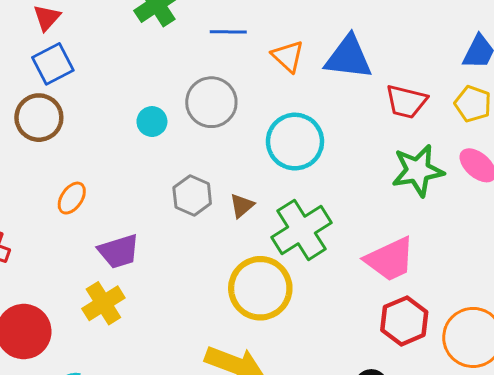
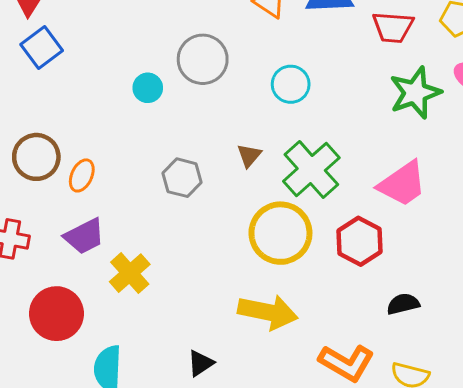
brown circle: (39, 118) -> (36, 157), moved
cyan circle: (295, 142) -> (291, 84), size x0.7
gray hexagon: (192, 195) -> (182, 178), moved
purple trapezoid: (119, 251) -> (84, 236), moved
red hexagon: (404, 321) -> (359, 241), moved

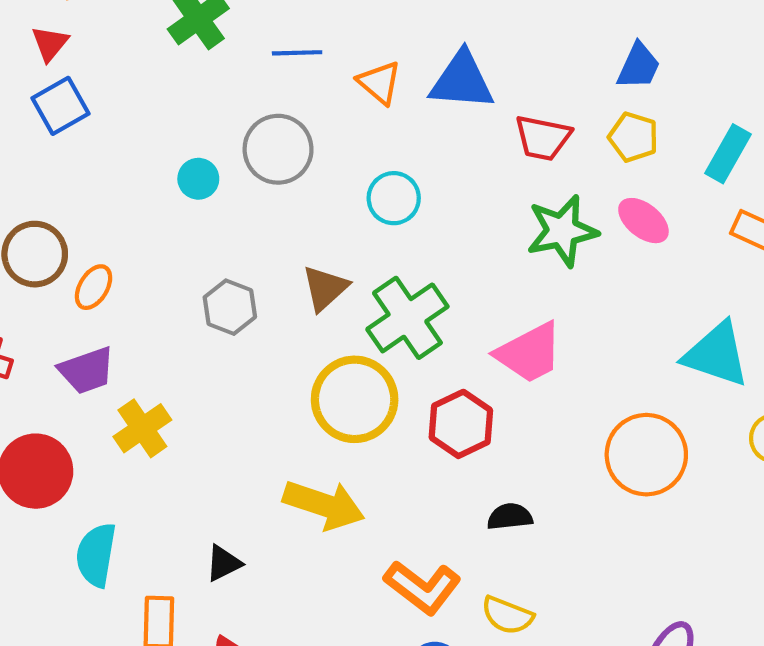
brown triangle: (249, 155) -> (325, 288), size x1.4

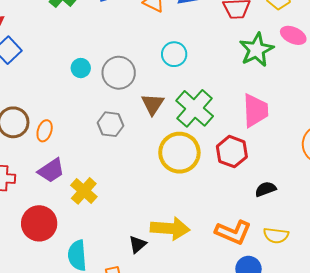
gray circle: (278, 149) -> (119, 73), moved
pink trapezoid: (529, 353) -> (255, 110), turned -51
yellow arrow: (324, 505) -> (170, 228), moved

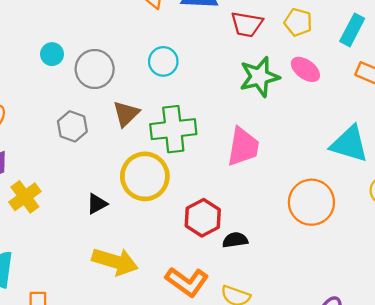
green cross: (195, 108) -> (173, 129), turned 30
red hexagon: (232, 152) -> (203, 218), moved
black triangle: (138, 244) -> (97, 204), moved

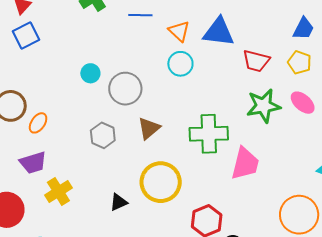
cyan circle: (163, 61) -> (180, 64), moved
green cross: (173, 129) -> (209, 134), moved

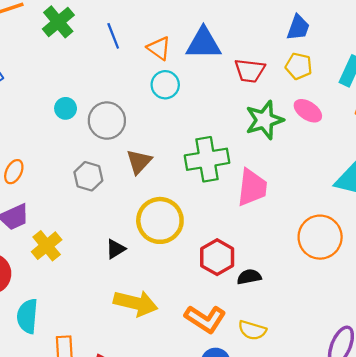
blue line: (140, 15) -> (113, 36), turned 75

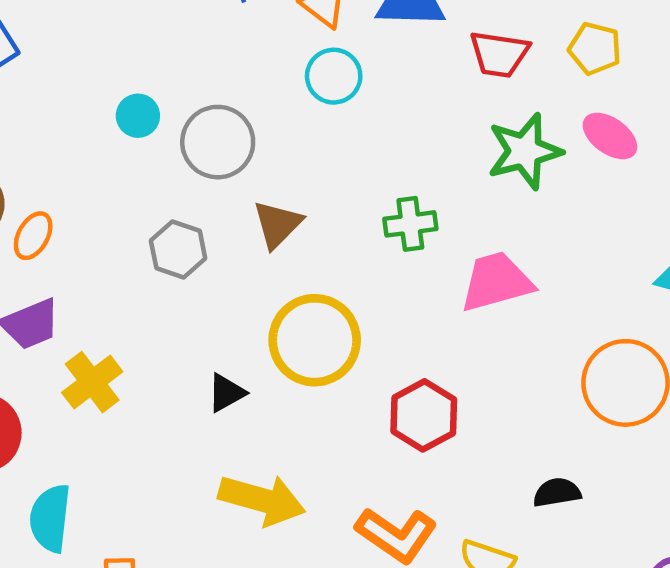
green cross: (207, 159) -> (410, 224), size x0.6
pink trapezoid: (252, 187) -> (496, 282), turned -114
black semicircle: (249, 277) -> (557, 492), moved

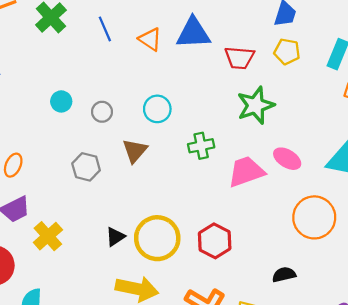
cyan circle: (334, 76) -> (157, 109), moved
pink ellipse: (610, 136) -> (287, 159), moved
gray circle: (218, 142) -> (102, 112), size x0.6
yellow circle: (315, 340) -> (157, 238), moved

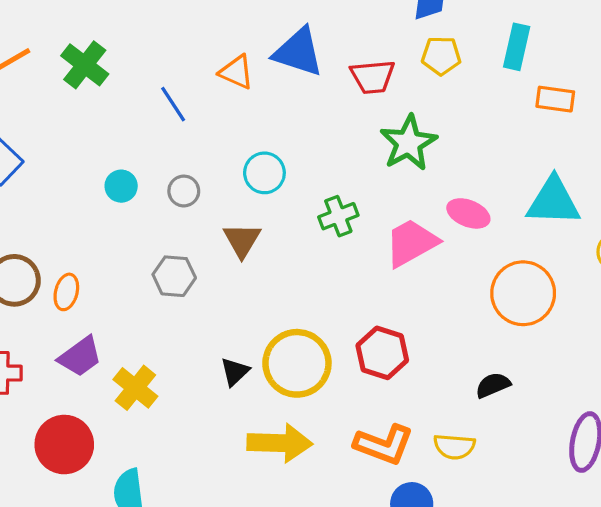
blue line: (105, 29) -> (173, 104), moved
blue triangle: (193, 33) -> (298, 52), turned 30

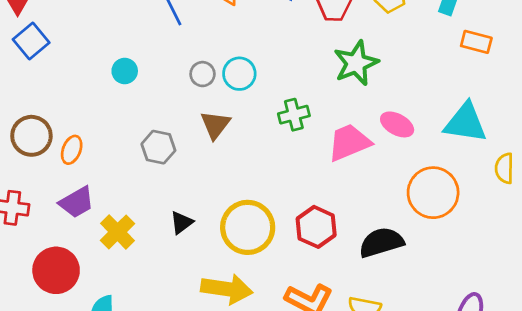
gray circle: (184, 191) -> (203, 74), moved
black triangle: (235, 372) -> (182, 222), moved
black semicircle: (493, 385) -> (381, 242), moved, size x1.6

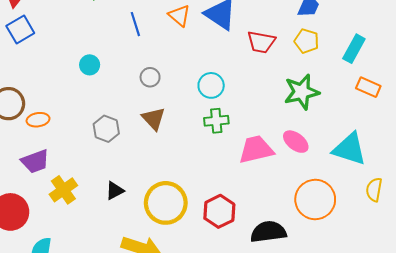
green star: (356, 63) -> (302, 92), moved
cyan circle: (239, 74) -> (211, 85), moved
brown triangle: (215, 125) -> (154, 119), turned -30
orange ellipse: (72, 150) -> (38, 120), turned 50

